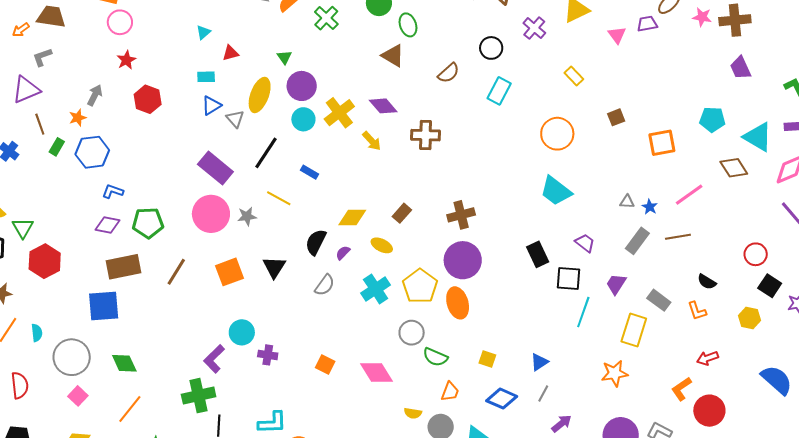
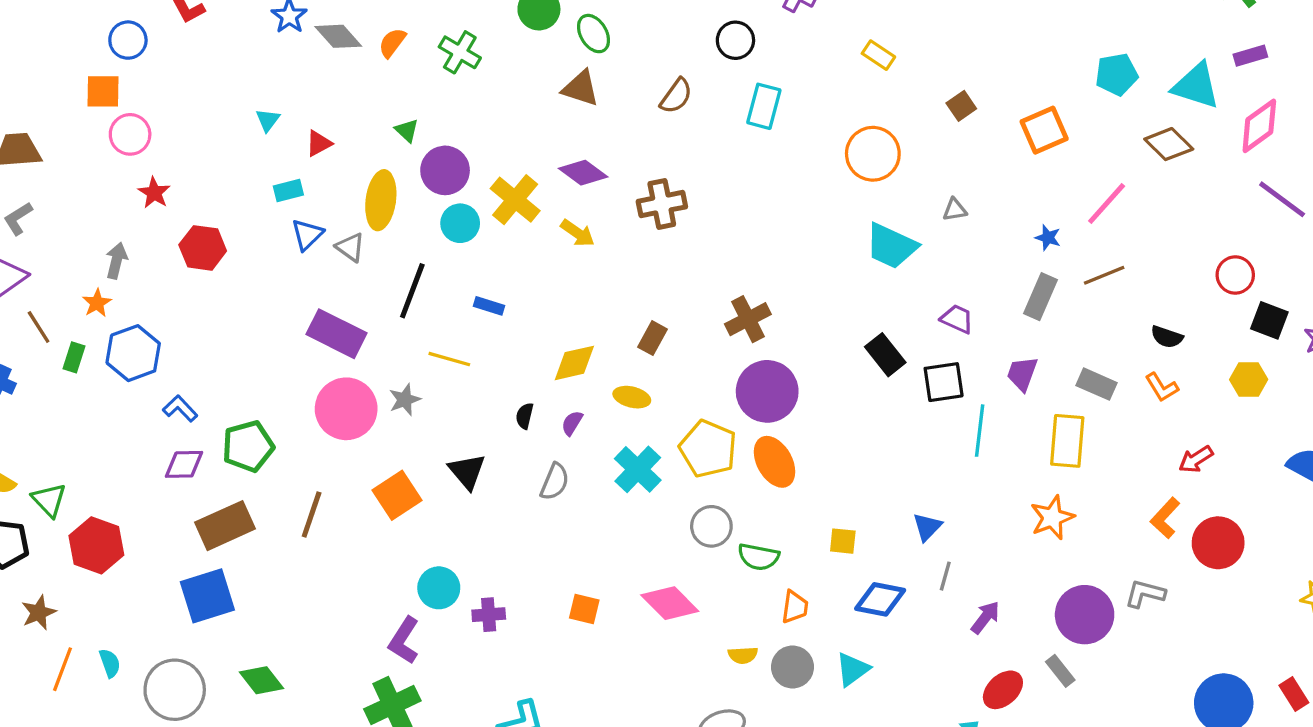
blue L-shape: (113, 191) -> (180, 408), turned 40
gray triangle: (627, 202) -> (955, 210), moved
black semicircle: (316, 242) -> (525, 416), size x0.6

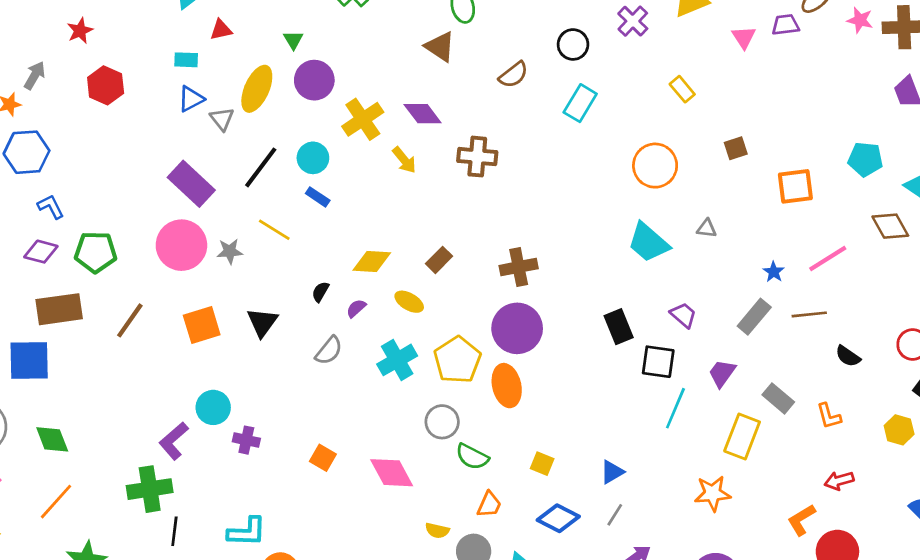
cyan circle: (460, 223) -> (313, 158), moved
black semicircle: (1167, 337) -> (848, 356), moved

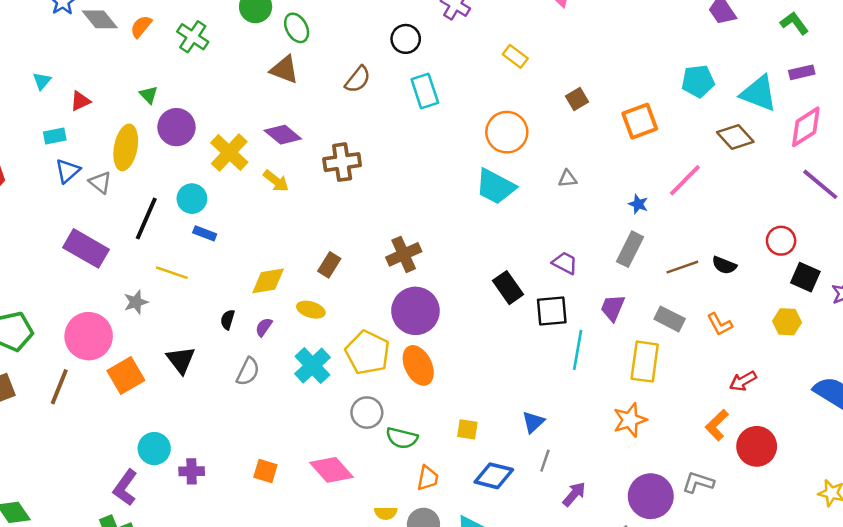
cyan rectangle: (580, 103) -> (425, 91), turned -36
cyan trapezoid: (648, 242) -> (496, 187), moved
pink circle: (181, 245) -> (89, 336), moved
brown line: (809, 314) -> (682, 267), moved

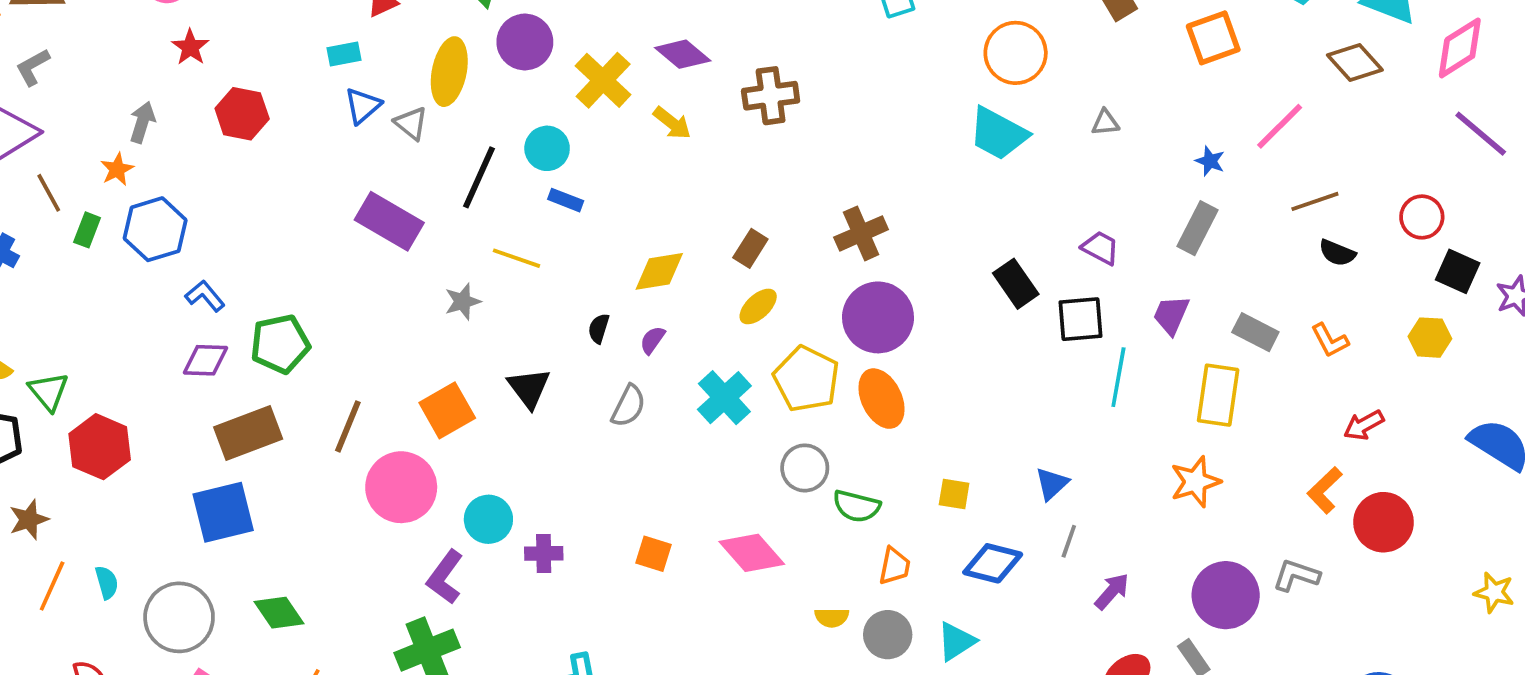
brown line: (682, 267) -> (1315, 201), moved
yellow ellipse: (311, 310) -> (758, 306), moved, turned -60
pink circle: (89, 336) -> (401, 487), moved

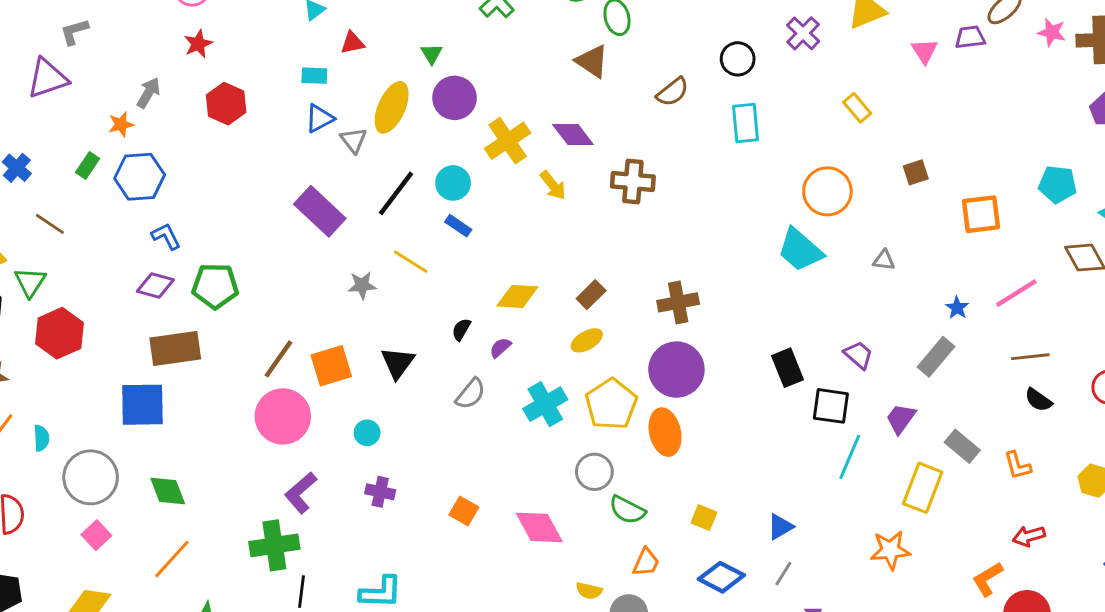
brown line: (49, 193) -> (50, 224), moved, turned -40
brown line: (348, 426) -> (278, 359), moved
cyan circle: (488, 519) -> (367, 433), moved, size x0.7

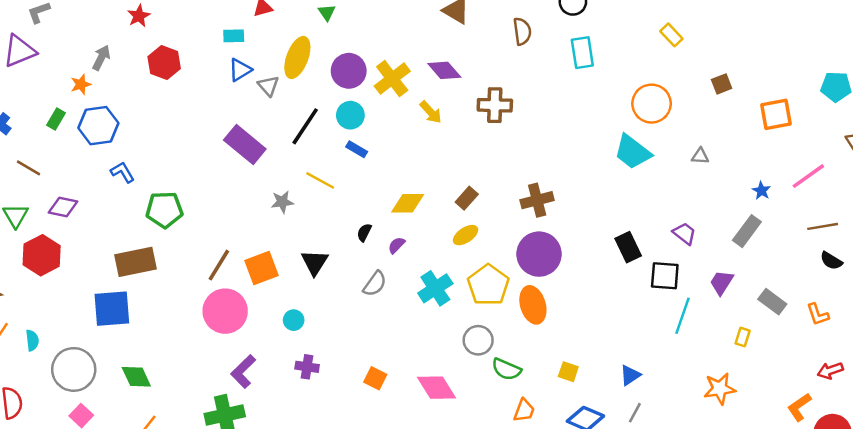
brown semicircle: (673, 92) -> (522, 31), turned -56
purple circle: (455, 98) -> (349, 71), moved
purple diamond: (155, 286) -> (63, 207), moved
yellow rectangle: (923, 488) -> (743, 337), size x0.5

